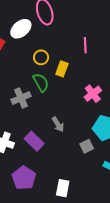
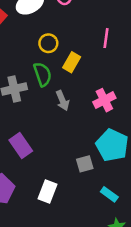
gray arrow: (58, 124) -> (62, 101), moved
white rectangle: (63, 188) -> (47, 191), moved

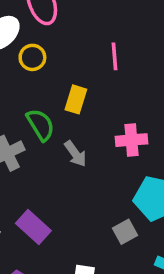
yellow circle: (48, 43) -> (32, 57), moved
pink cross: (104, 100) -> (132, 140), turned 35

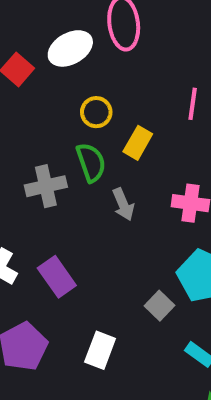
yellow circle: (32, 57) -> (96, 112), moved
gray square: (125, 232) -> (160, 306), turned -30

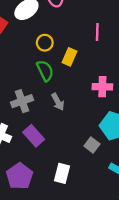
gray cross: (46, 186) -> (22, 101), moved
gray arrow: (123, 204) -> (58, 102), moved

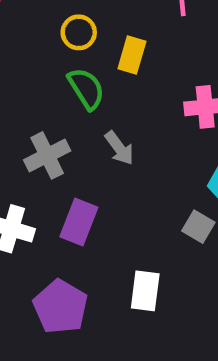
purple rectangle: (34, 136) -> (79, 222), turned 70

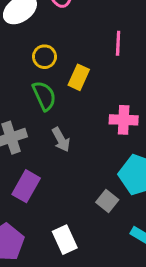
white rectangle: (145, 291) -> (65, 240), turned -40

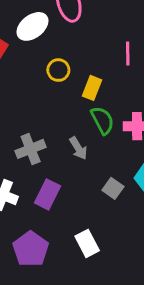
green semicircle: (44, 96) -> (102, 120), moved
gray square: (107, 201) -> (113, 188), moved

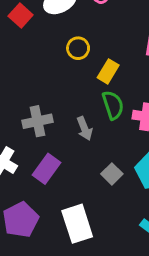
white rectangle: (87, 243) -> (77, 224), size x1.4

